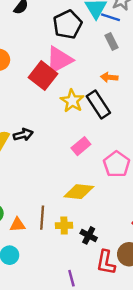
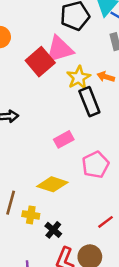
yellow star: (72, 101) -> (79, 78), moved

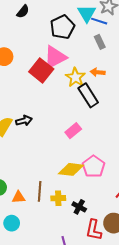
pink pentagon: (95, 165) -> (94, 166), moved

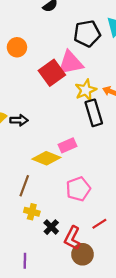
yellow diamond: (71, 169) -> (46, 158), moved
brown line: (40, 191) -> (24, 186), moved
red L-shape: (94, 230) -> (72, 238), moved

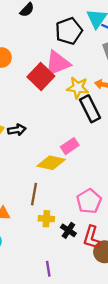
yellow star: (86, 90) -> (78, 88), turned -30
pink pentagon: (78, 189) -> (89, 201), moved

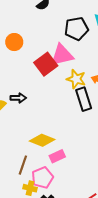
black arrow: (17, 130) -> (18, 98), moved
pink rectangle: (70, 146) -> (57, 156), moved
pink pentagon: (89, 201) -> (42, 178), moved

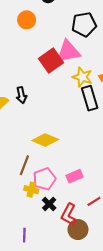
orange circle: (14, 42) -> (27, 20), moved
black arrow: (18, 98) -> (21, 95), turned 77
pink rectangle: (57, 156) -> (75, 176), moved

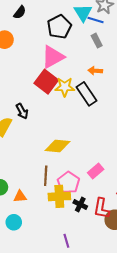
red square: (51, 61) -> (46, 82), moved
yellow star: (82, 77) -> (65, 87), moved
yellow cross: (31, 190) -> (59, 196), size x1.5

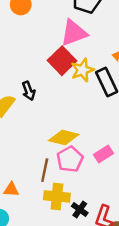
yellow star: (65, 87) -> (82, 70), turned -30
pink rectangle: (96, 171) -> (103, 154), moved
pink pentagon: (68, 183) -> (70, 159), moved

